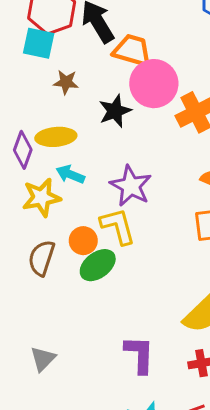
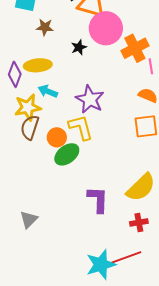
black star: (115, 111) -> (79, 47), size x0.7
brown semicircle: (41, 258) -> (30, 127), moved
purple L-shape: (139, 354) -> (98, 199), moved

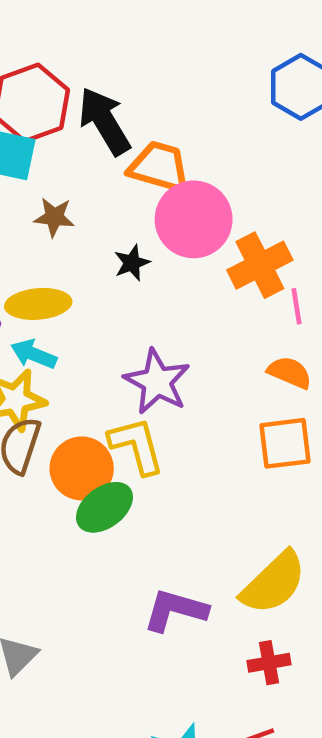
cyan arrow: (48, 91) -> (34, 354), moved
orange circle: (57, 137) -> (82, 468), size x1.4
purple L-shape: (98, 199) -> (175, 610), turned -76

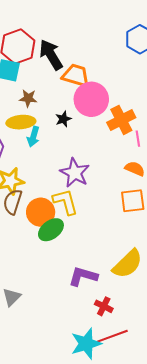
yellow ellipse: (38, 304) -> (21, 122), moved
cyan arrow: (34, 354) -> (33, 137), moved, turned -96
red cross: (269, 663) -> (104, 306), moved, turned 36

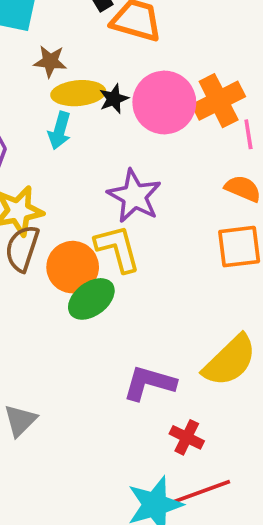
pink circle: (91, 99) -> (164, 102), moved
yellow ellipse: (21, 122) -> (78, 93), moved

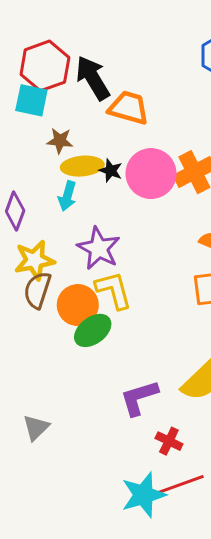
black star: (114, 99) -> (111, 171), turned -30
purple star: (134, 196) -> (99, 248), moved
purple L-shape: (149, 383) -> (139, 398), turned -33

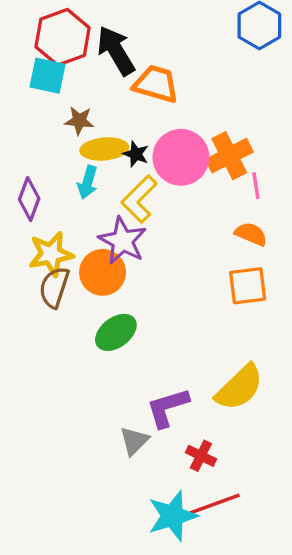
yellow L-shape: (114, 290) -> (139, 199), moved, turned -120
orange circle: (78, 305) -> (103, 272), moved
gray triangle: (36, 428) -> (134, 441), moved

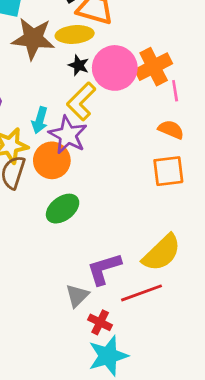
brown star: (79, 121) -> (33, 39), size x1.8
yellow ellipse: (104, 149) -> (75, 34), moved
cyan arrow: (88, 182) -> (40, 120), moved
red cross: (201, 456) -> (100, 322), moved
red line: (214, 504) -> (142, 293), moved

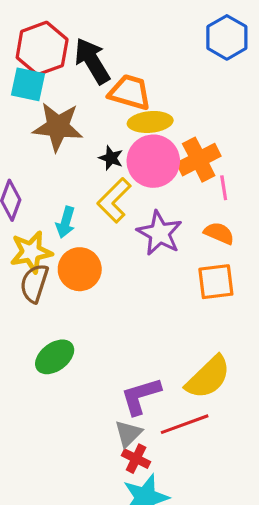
yellow ellipse: (75, 34) -> (150, 122), moved
purple star: (68, 135) -> (160, 233), moved
green ellipse: (63, 209) -> (55, 357), moved
gray triangle: (77, 296) -> (128, 434), moved

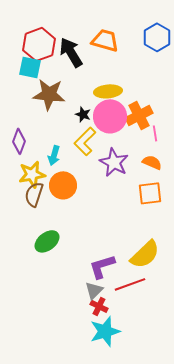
orange trapezoid: (130, 92) -> (105, 40), moved

